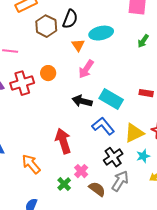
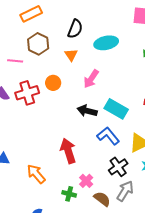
brown hexagon: (46, 26) -> (38, 44), moved
orange triangle: (78, 45) -> (71, 55), moved
green cross: (64, 184) -> (69, 194), turned -32

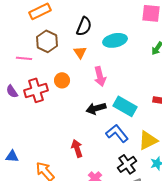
pink arrow: (91, 79) -> (100, 76), turned -48
black arrow: (87, 111) -> (96, 108), turned -30
red arrow: (68, 151) -> (77, 148), size x0.7

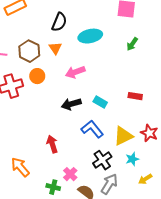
brown hexagon: (47, 41) -> (29, 51), moved
pink arrow: (100, 76) -> (75, 72), turned 84
cyan rectangle: (125, 106) -> (100, 102), size x0.6

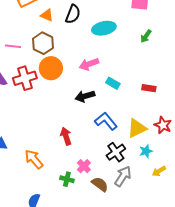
orange triangle: (55, 48) -> (47, 15), moved, turned -32
orange circle: (37, 76) -> (51, 68), size x1.5
cyan rectangle: (100, 102) -> (113, 83), moved

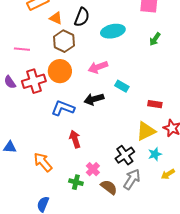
brown hexagon: (43, 43) -> (64, 41), moved
red rectangle: (149, 88) -> (155, 104), moved
blue L-shape: (106, 121) -> (63, 108), moved, turned -30

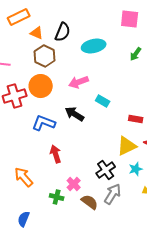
black arrow: (94, 99) -> (75, 114), turned 48

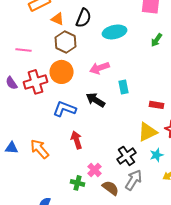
cyan rectangle: (103, 101) -> (124, 87), turned 48
orange arrow: (24, 177) -> (40, 149), moved

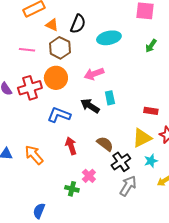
pink line: (24, 50) -> (27, 50), moved
cyan rectangle: (124, 87) -> (110, 98), moved
brown semicircle: (110, 188) -> (105, 144), moved

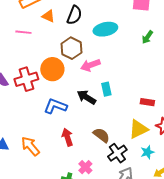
brown hexagon: (60, 48) -> (71, 48), moved
pink line: (27, 50) -> (23, 32), moved

